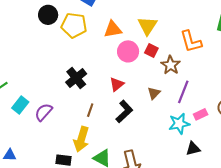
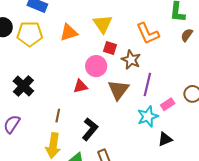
pink circle: (128, 51) -> (96, 66), moved
black cross: (76, 78) -> (23, 86), moved
red triangle: (117, 84) -> (80, 86), turned 35
brown triangle: (154, 93) -> (118, 90), size x1.6
black L-shape: (124, 111) -> (90, 129), moved

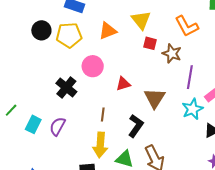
pink circle: (96, 66) -> (93, 66), moved
brown triangle: (118, 90) -> (155, 98), moved

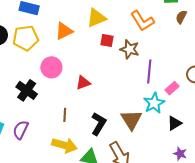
yellow triangle: (141, 20) -> (96, 18), turned 50
brown triangle: (155, 98) -> (131, 120), moved
yellow arrow: (100, 145) -> (64, 145), turned -75

